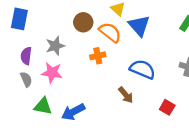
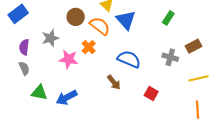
blue rectangle: (19, 19) -> (18, 14), turned 42
orange cross: (98, 56) -> (89, 47), turned -32
pink star: (52, 73) -> (69, 59), moved

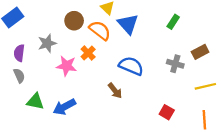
red square: (151, 94) -> (167, 112), moved

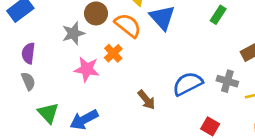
gray star: (47, 43) -> (73, 33), moved
gray cross: (175, 64) -> (227, 81), moved
blue semicircle: (131, 66) -> (188, 84), moved, turned -50
green triangle: (35, 101) -> (48, 113), turned 36

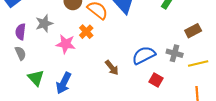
gray star: (73, 33) -> (44, 23), moved
blue arrow: (84, 120) -> (64, 83), turned -35
red square: (210, 126) -> (156, 80), moved

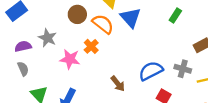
gray star: (44, 23) -> (48, 38), turned -30
purple semicircle: (20, 32) -> (23, 46), turned 70

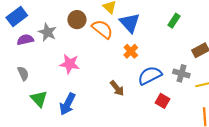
gray star: (48, 38) -> (47, 32), moved
purple semicircle: (23, 46) -> (25, 40), moved
orange cross: (91, 46) -> (131, 51), moved

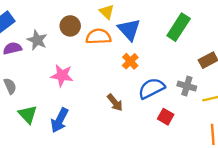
green rectangle: (174, 21) -> (179, 27), size x1.6
orange semicircle: (102, 29) -> (98, 37), turned -40

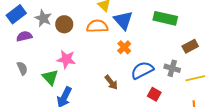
brown circle: (70, 26) -> (64, 24), moved
green rectangle: (179, 27) -> (165, 18), turned 70
gray star: (37, 40) -> (43, 18), moved
green triangle: (28, 114) -> (50, 77), moved

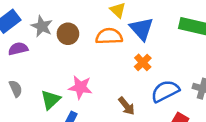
pink star: (66, 59) -> (80, 87), moved
green triangle: (50, 77) -> (51, 100), turned 30

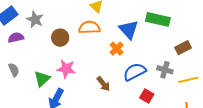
blue triangle: (141, 29) -> (129, 30), moved
brown circle: (68, 34) -> (60, 38), moved

